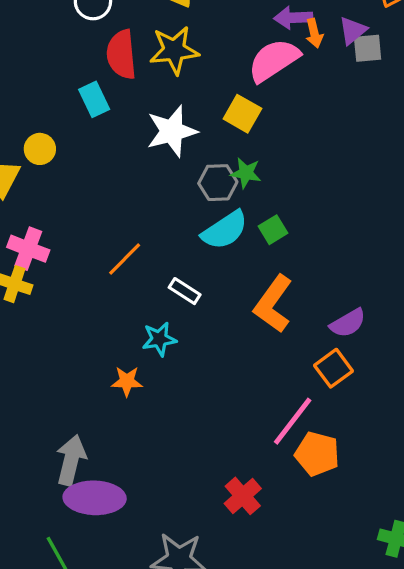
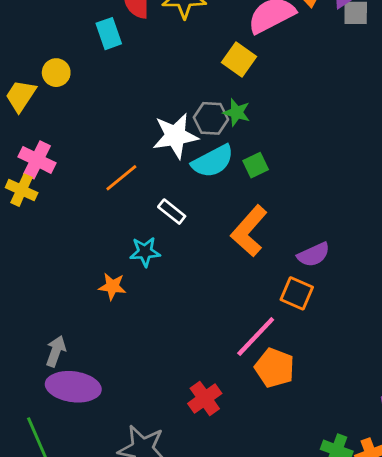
white star: (172, 131) -> (175, 136), moved
orange square: (334, 368) -> (297, 293), turned -36
gray arrow: (71, 460) -> (56, 351), size x0.7

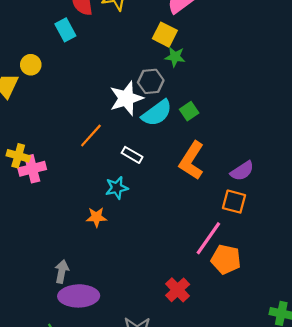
green star: (237, 112) -> (175, 57), moved
pink cross: (37, 160) -> (32, 169), moved, turned -32

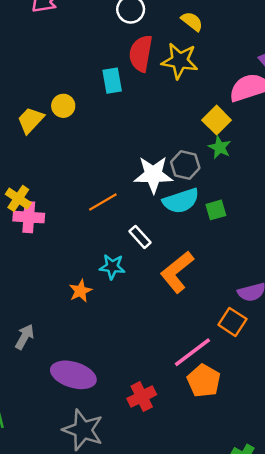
orange L-shape: (192, 161) -> (177, 272), moved
orange star: (96, 217) -> (80, 291), turned 30
purple ellipse: (79, 296) -> (73, 375), moved

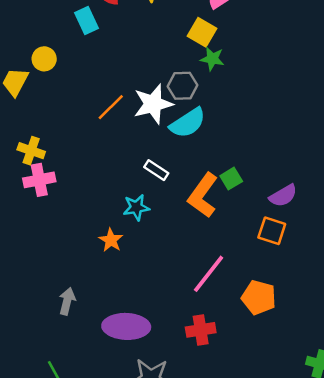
yellow cross: (18, 198) -> (31, 151), moved
orange line: (103, 202) -> (111, 107), moved
green square: (216, 210) -> (231, 179), moved
pink line: (192, 352) -> (209, 274), moved
red cross: (142, 397) -> (201, 330), turned 32

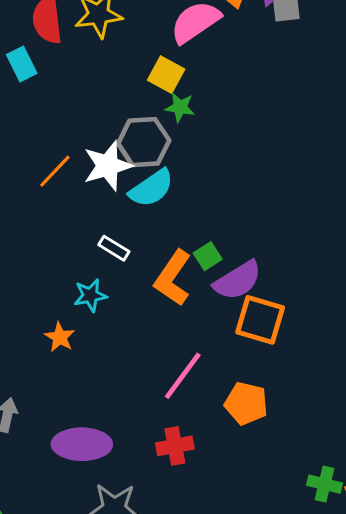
gray hexagon: (183, 86) -> (144, 142), size x1.4
purple semicircle: (283, 196) -> (238, 280), moved, size x1.4
orange square: (272, 231) -> (260, 320), size x1.4

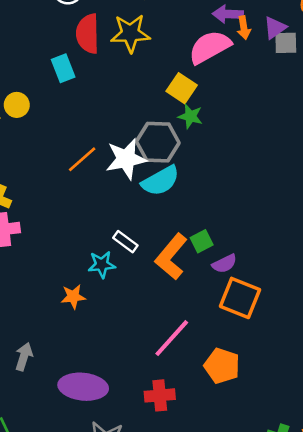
white rectangle: (114, 248) -> (125, 242), moved
purple semicircle: (238, 280) -> (224, 264), size x0.6
orange star: (60, 337) -> (73, 297), turned 30

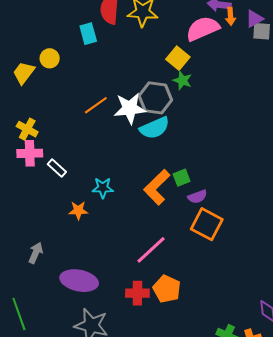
white rectangle: (125, 242) -> (57, 168), moved
orange pentagon: (222, 366) -> (167, 289), moved

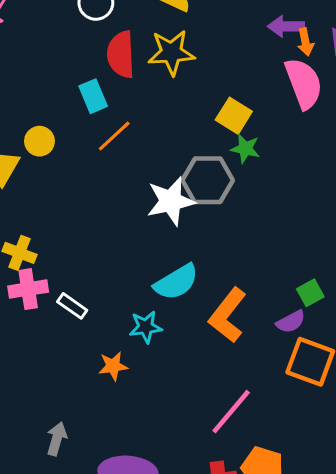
pink semicircle: (203, 29) -> (304, 83), moved, turned 100
orange line: (96, 105) -> (114, 136), moved
cyan semicircle: (155, 128) -> (176, 282), moved
green square: (182, 178) -> (310, 293), moved

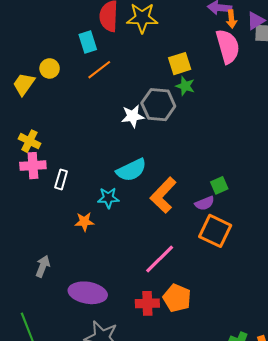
yellow square: (234, 116) -> (180, 64), turned 35
white star: (171, 201) -> (133, 116), size x0.7
white rectangle: (72, 306) -> (61, 179), turned 66

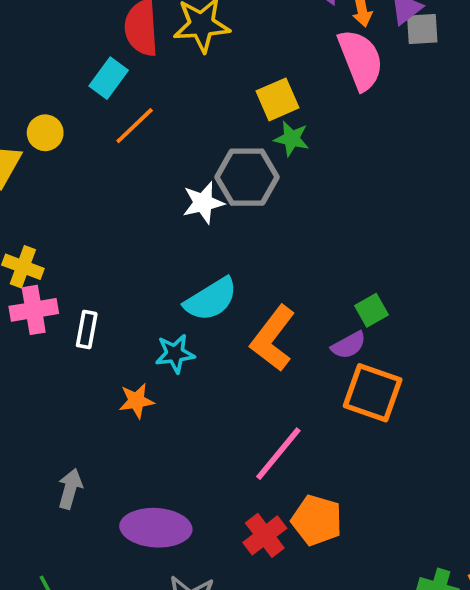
cyan rectangle: (88, 42) -> (109, 78), turned 60
red cross: (147, 303) -> (265, 535), turned -30

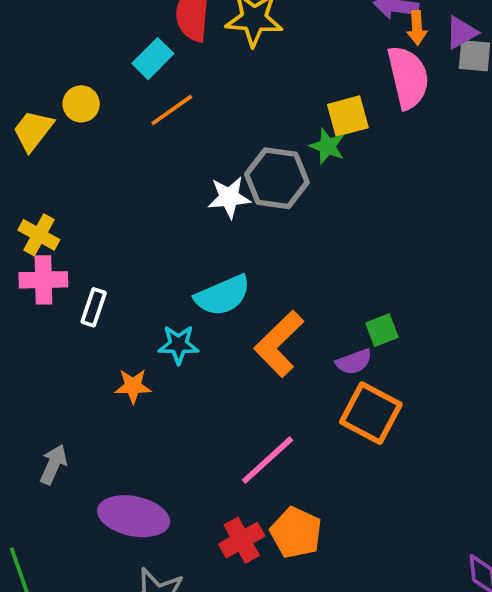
yellow square: (277, 99) -> (348, 116), moved

